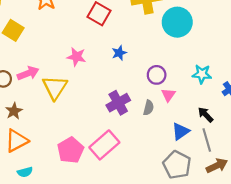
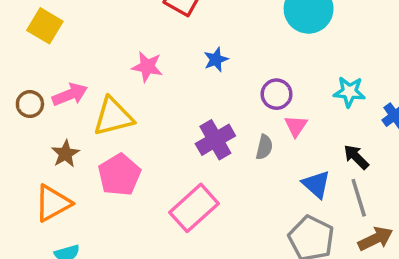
yellow triangle: (55, 87) -> (113, 117), turned 44
brown star: (14, 111) -> (65, 154), moved
blue triangle: (181, 131) -> (316, 184), turned -42
pink pentagon: (71, 150) -> (119, 175), moved

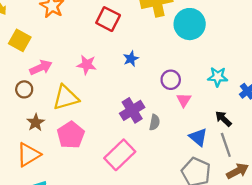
pink arrow: (70, 94) -> (41, 68), moved
brown circle: (30, 104) -> (24, 89), moved
gray semicircle: (264, 147) -> (155, 122), moved

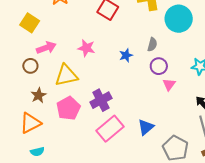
blue star: (131, 59) -> (126, 55), moved
purple cross: (132, 110) -> (101, 100), moved
gray semicircle: (155, 122) -> (152, 45), moved
blue triangle: (198, 137) -> (146, 127), moved, turned 36

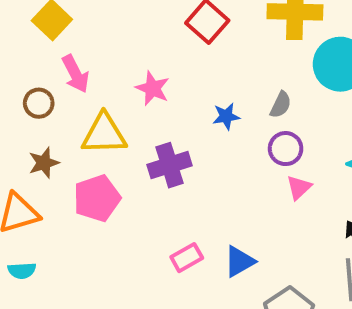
pink arrow: (46, 48) -> (75, 74), turned 72
purple cross: (101, 100) -> (170, 165), moved
pink rectangle: (110, 129) -> (187, 258), moved, size x0.6

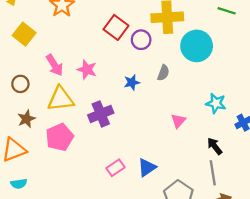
pink arrow: (75, 74) -> (55, 65), moved
purple circle: (286, 149) -> (141, 40), moved

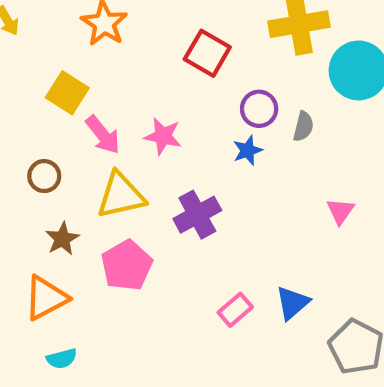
yellow square: (24, 34) -> (67, 93), moved
purple circle: (141, 40) -> (259, 109), moved

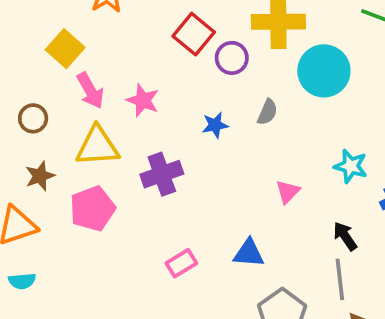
purple circle: (259, 109) -> (232, 58), moved
blue triangle: (292, 303) -> (249, 253), moved, turned 36

